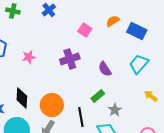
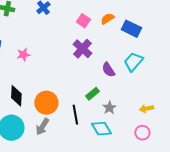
pink square: (85, 30) -> (83, 21), moved
purple cross: (70, 59) -> (82, 49), moved, turned -30
purple semicircle: (105, 69) -> (108, 70), moved
yellow arrow: (151, 96) -> (146, 109), moved, turned -48

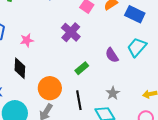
purple cross: (82, 49) -> (71, 32), moved
green rectangle: (92, 94) -> (82, 68), moved
black diamond: (16, 96) -> (20, 68), moved

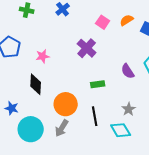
green rectangle: (82, 68) -> (98, 84), turned 32

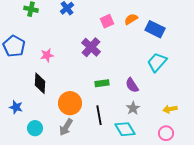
pink square: (103, 22) -> (107, 21), turned 32
purple semicircle: (128, 71) -> (132, 85), moved
cyan circle: (31, 129) -> (35, 128), size x0.6

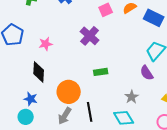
purple semicircle: (132, 85) -> (147, 73), moved
blue star: (16, 107) -> (31, 99), moved
black line: (99, 115) -> (90, 112), moved
cyan circle: (35, 128) -> (26, 117), moved

